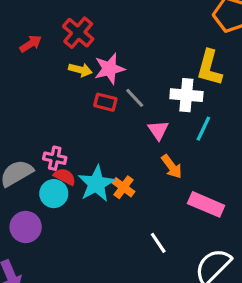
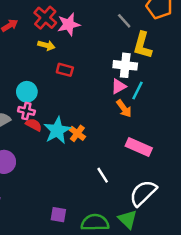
pink star: (109, 69) -> (69, 24), moved
gray line: (135, 98) -> (124, 21), moved
pink triangle: (158, 130) -> (119, 86), moved, turned 35
orange arrow: (172, 167) -> (124, 108), moved
cyan circle: (54, 194) -> (27, 92), moved

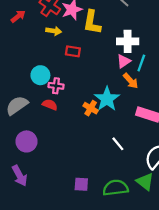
yellow L-shape: (143, 45) -> (92, 22), moved
pink cross: (26, 111) -> (56, 86), moved
cyan star: (57, 130) -> (107, 99), moved

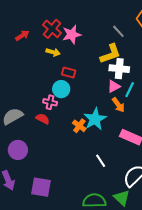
yellow L-shape: (92, 22) -> (110, 54), moved, turned -125
cyan circle: (40, 75) -> (61, 89), moved
purple square: (81, 184) -> (41, 187), moved, size x1.5

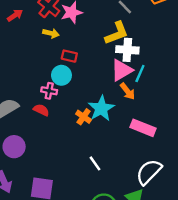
pink triangle: (114, 86) -> (122, 70), size x1.5
white line: (101, 161) -> (95, 163), moved

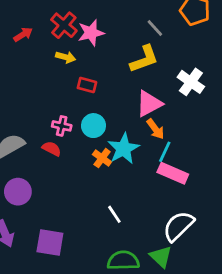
white cross: (127, 50) -> (191, 82), moved, turned 30
cyan line: (140, 73) -> (165, 152), moved
cyan circle: (61, 75) -> (93, 126), moved

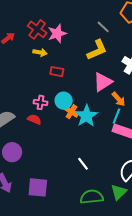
orange arrow: (155, 129) -> (119, 99), moved
orange cross: (102, 158) -> (71, 112), moved
green triangle: (161, 257) -> (119, 192), turned 36

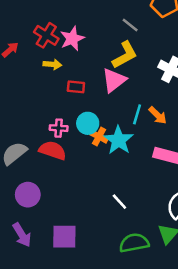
pink triangle: (103, 82) -> (114, 80), moved
cyan line: (116, 116) -> (137, 114), moved
red semicircle: (34, 119) -> (53, 150), size x1.5

